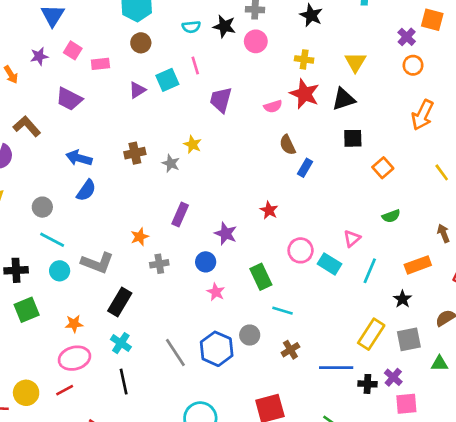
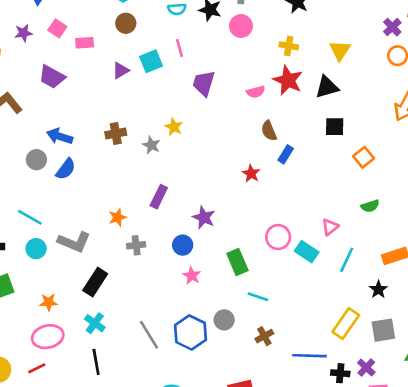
gray circle: (42, 207) -> (36, 160), moved
red star: (269, 210) -> (251, 174), moved

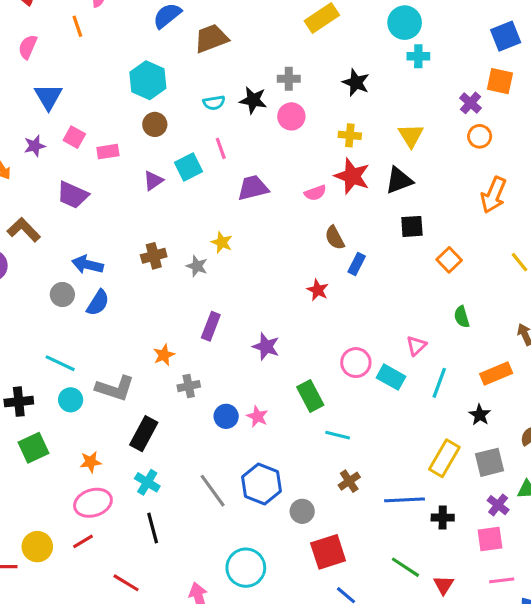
purple trapezoid: (204, 83) -> (253, 188), turned 64
green semicircle: (370, 206) -> (462, 317), turned 96
blue circle: (183, 245) -> (226, 416), moved
gray circle: (224, 320) -> (302, 511), moved
purple cross: (366, 368) -> (498, 505), moved

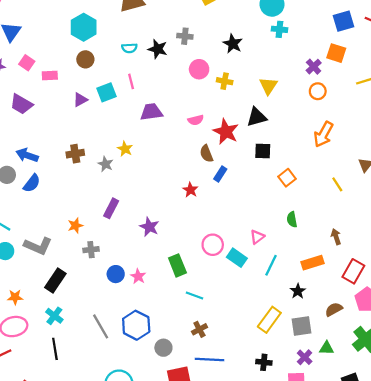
pink circle: (291, 116) -> (199, 69), moved
red star: (352, 176) -> (226, 132), moved
blue line: (405, 500) -> (210, 359), moved

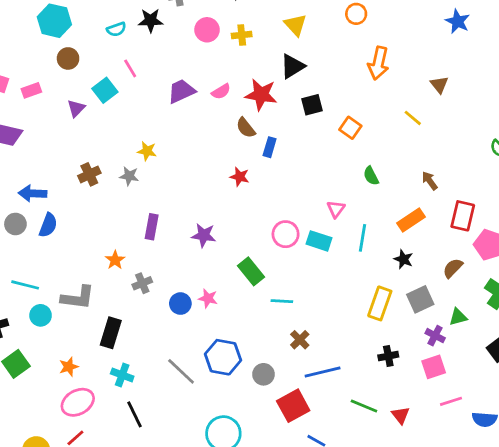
purple trapezoid: (151, 112) -> (181, 91), moved

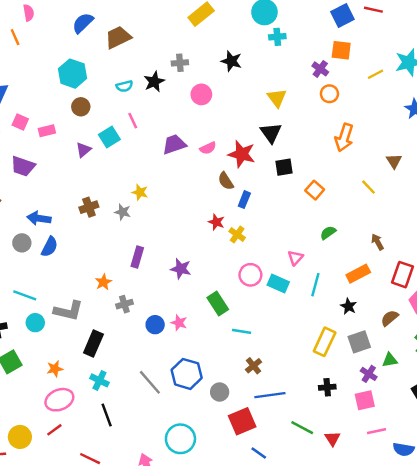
black star: (151, 20) -> (154, 82), turned -30
yellow cross: (242, 35) -> (237, 235), moved, turned 35
black triangle: (293, 66) -> (271, 133), turned -40
green semicircle: (371, 176) -> (328, 233), turned 77

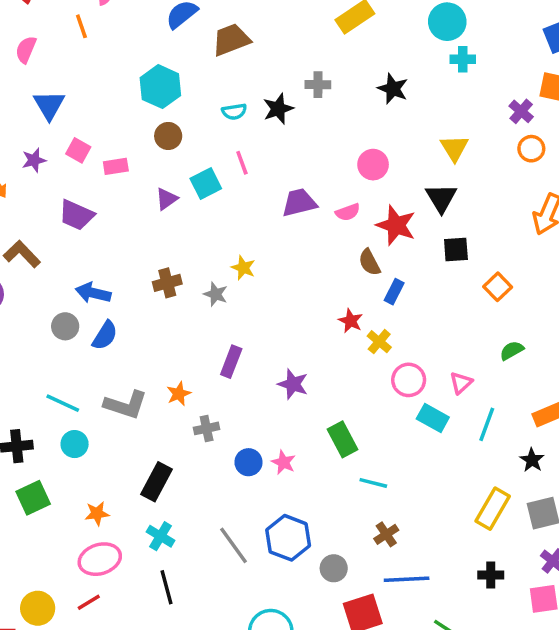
pink circle: (201, 94) -> (373, 165), moved
pink circle: (250, 275) -> (409, 380), moved
gray L-shape: (68, 311) -> (126, 405), moved

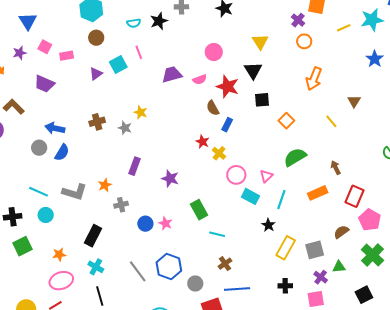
green semicircle: (512, 351) -> (295, 157), size x1.6
black star: (532, 460) -> (268, 225), moved

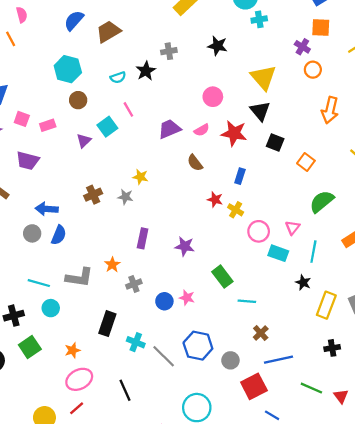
yellow triangle: (260, 42) -> (263, 77), size x1.4
black square: (262, 100) -> (275, 142), turned 35
brown semicircle: (213, 108) -> (195, 163), moved
cyan cross: (96, 267) -> (136, 342), moved

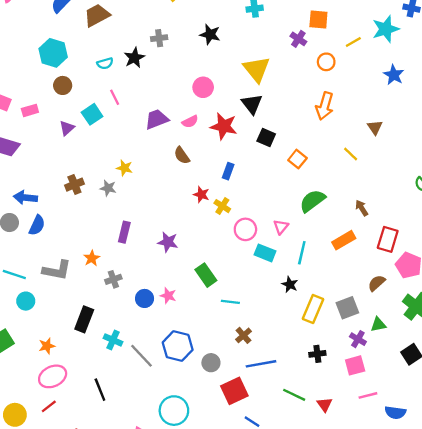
orange circle: (313, 70) -> (326, 62), moved

